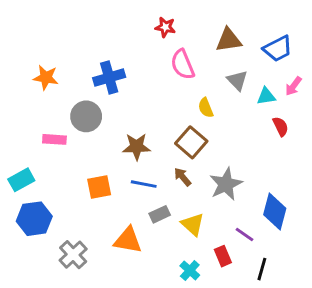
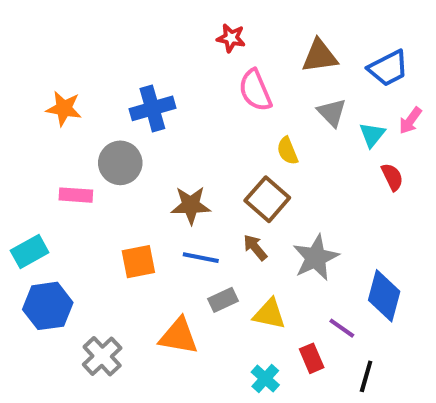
cyan triangle: (266, 96) -> (372, 135), turned -42
yellow triangle: (193, 224) -> (269, 314), turned -30

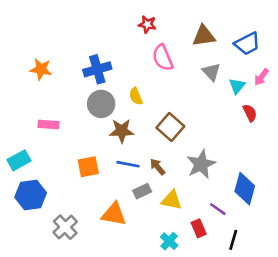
yellow semicircle: (287, 151) -> (136, 96), moved
gray circle: (120, 163) -> (101, 104), moved
brown arrow: (255, 247) -> (158, 167), moved

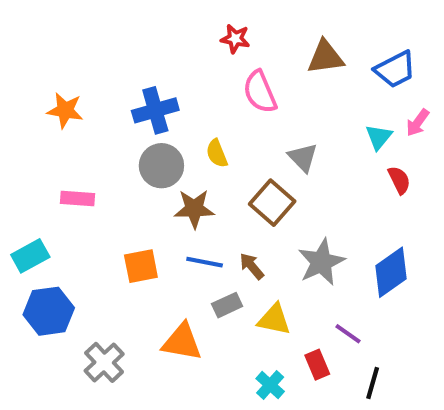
gray triangle: (211, 72) -> (303, 158), moved
blue diamond: (245, 189) -> (391, 272), moved, turned 40

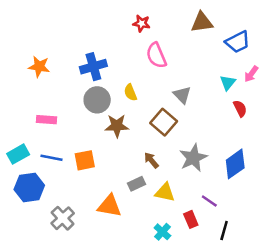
brown triangle: (325, 57) -> (202, 22), moved
blue line: (205, 262) -> (51, 158), moved

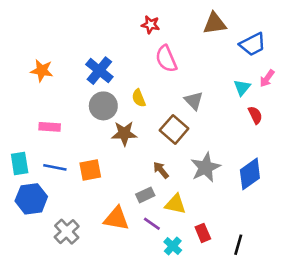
blue cross: (93, 67) -> (99, 71), turned -35
cyan rectangle: (18, 154) -> (20, 164), turned -70
purple line: (209, 201) -> (152, 224), moved

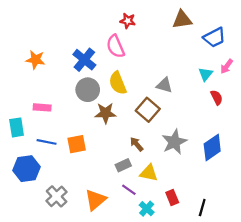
pink semicircle: (166, 59) -> (115, 46), moved
yellow semicircle: (139, 98) -> (118, 83), size x1.5
gray triangle: (194, 101) -> (164, 85), turned -30
cyan rectangle: (20, 164) -> (17, 127), moved
orange triangle: (116, 219) -> (95, 200), moved, turned -50

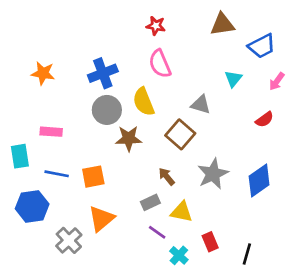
pink semicircle: (115, 46) -> (160, 64), moved
blue cross: (84, 60) -> (103, 73), turned 30
cyan triangle: (206, 74) -> (233, 79), moved
red semicircle: (217, 97) -> (265, 119), turned 80
orange triangle: (95, 200) -> (101, 219), moved

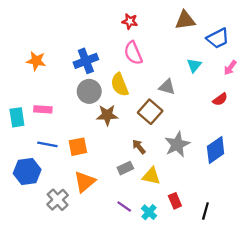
cyan rectangle: (20, 156) -> (17, 117), moved
purple line: (157, 232) -> (124, 206), moved

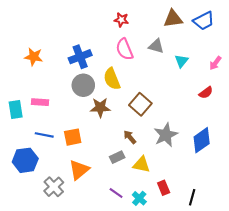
blue trapezoid: (218, 38) -> (204, 21), moved
gray triangle: (167, 87) -> (156, 46), moved

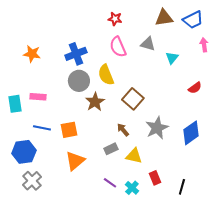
pink arrow: (215, 63) -> (204, 45), moved, turned 136
brown star: (100, 107) -> (95, 102), turned -30
gray cross: (54, 187) -> (32, 181), moved

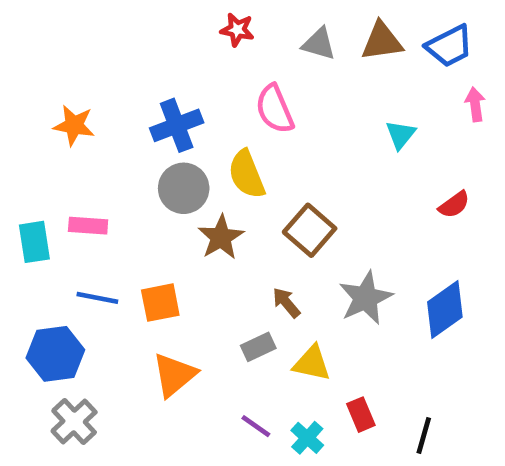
red star: (115, 19) -> (237, 30), moved
gray triangle: (148, 44) -> (319, 44), moved

